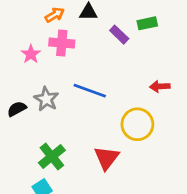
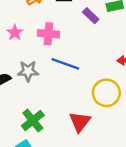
pink cross: (62, 43) -> (49, 34), moved
gray star: (46, 99) -> (28, 71), turned -30

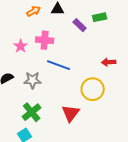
pink star: (15, 33) -> (21, 46), moved
gray star: (28, 71) -> (33, 80), moved

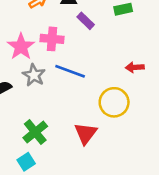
purple rectangle: (80, 25) -> (86, 21), moved
pink star: (21, 46) -> (21, 47), size x1.5
gray star: (33, 80) -> (34, 75), moved, turned 30

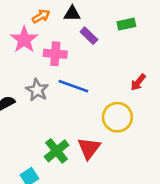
pink star: (21, 47) -> (24, 40), moved
red arrow: (135, 67) -> (138, 82), turned -48
green cross: (35, 132) -> (57, 151), moved

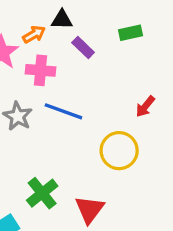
orange arrow: (41, 16) -> (34, 34), moved
red triangle: (89, 148) -> (90, 210), moved

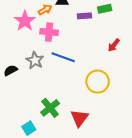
purple rectangle: (83, 47) -> (84, 16), moved, turned -48
red arrow: (145, 106) -> (114, 45), moved

